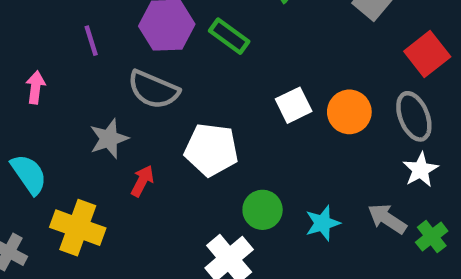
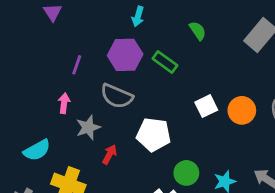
purple line: (91, 41) -> (77, 65), turned 36
pink arrow: (35, 87) -> (64, 103), moved
cyan semicircle: (29, 174) -> (37, 150), turned 96

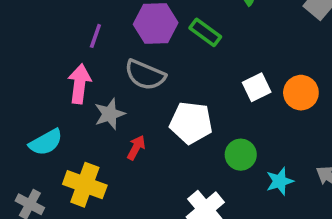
pink arrow: (64, 103) -> (79, 84), size x1.5
green circle: (186, 173) -> (241, 155), moved

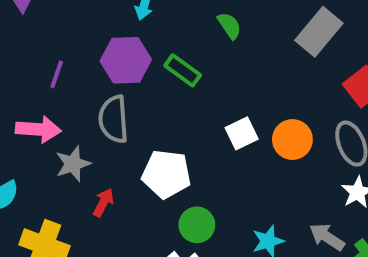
gray semicircle: (145, 75) -> (114, 119), turned 63
pink arrow: (79, 84) -> (38, 129), turned 87
green circle: (241, 155) -> (197, 225), moved

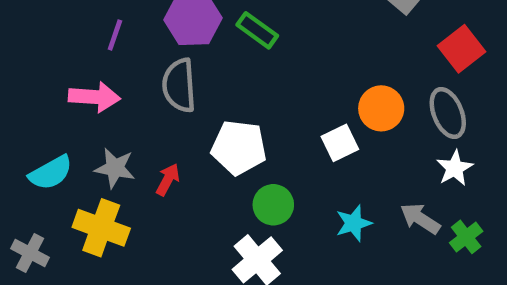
white square: (242, 133) -> (340, 143), moved
gray star: (73, 164) -> (115, 168), moved, turned 30

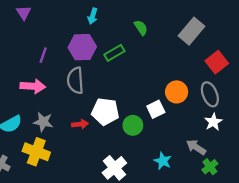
green rectangle: (257, 30) -> (114, 53), turned -66
red arrow: (168, 180) -> (80, 124), moved, turned 56
green circle: (273, 205) -> (133, 125), moved
cyan star: (354, 223) -> (163, 161), moved, turned -30
green cross: (466, 237) -> (210, 167), moved

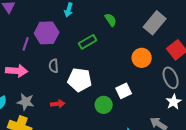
purple hexagon: (82, 47) -> (47, 33), moved
gray semicircle: (75, 80) -> (54, 66), size x0.6
orange circle: (177, 92) -> (142, 58), moved
white pentagon: (105, 112) -> (80, 80), moved

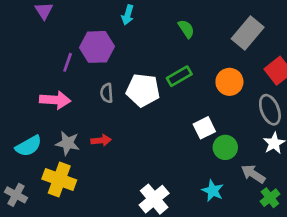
green rectangle: (88, 42) -> (179, 76), moved
white pentagon: (80, 80) -> (143, 90), moved
red arrow: (58, 104) -> (101, 140), moved
green circle: (104, 105) -> (225, 147), moved

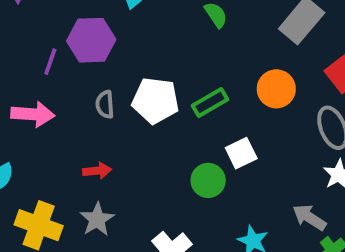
green rectangle: (179, 76) -> (210, 102), moved
gray star: (68, 143) -> (97, 219), moved, turned 30
green circle: (225, 147) -> (208, 180), moved

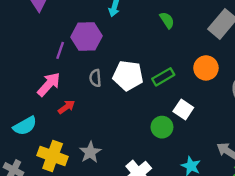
pink arrow: (33, 114) -> (49, 84), turned -52
white square: (241, 153) -> (183, 109), turned -30
red arrow: (97, 171) -> (66, 107), moved, turned -30

